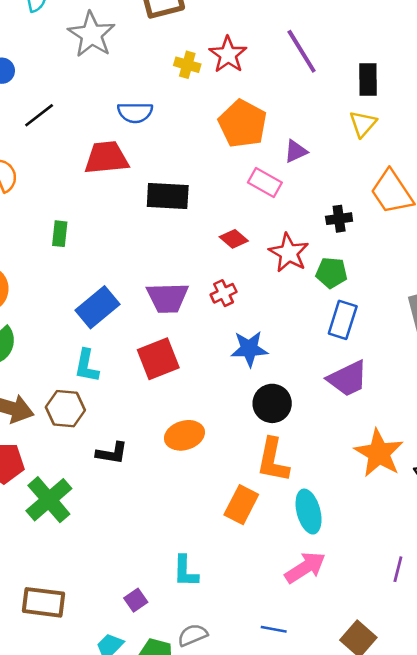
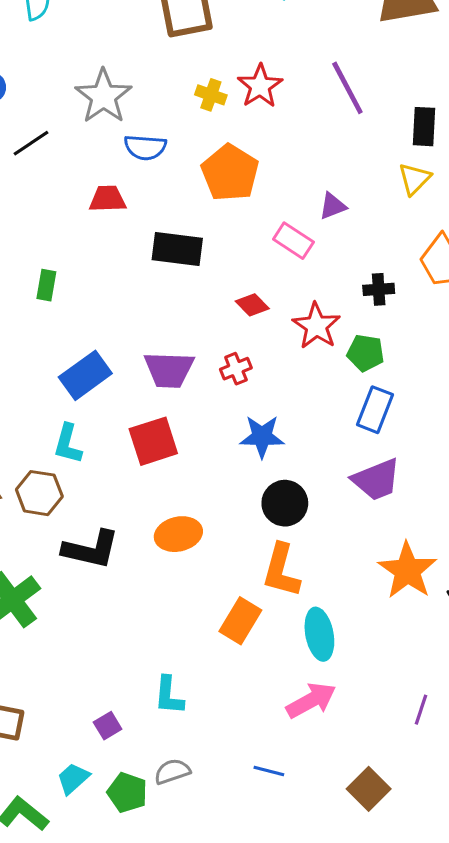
gray star: (91, 35) -> (103, 96), moved
orange pentagon: (243, 124) -> (230, 173), moved
red trapezoid: (106, 158) -> (108, 199), size x0.7
black L-shape: (112, 453) -> (91, 549), size x1.5

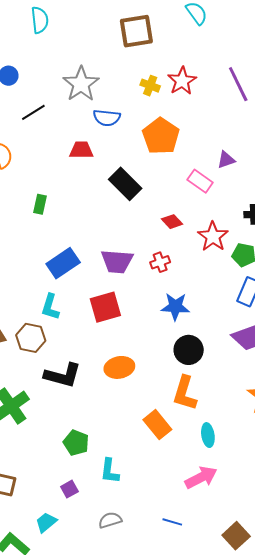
black rectangle: (177, 249) -> (125, 184), turned 36
orange rectangle: (240, 621) -> (157, 425), turned -72
cyan ellipse: (319, 634) -> (208, 435), size x0.7
green pentagon: (127, 792) -> (76, 443), moved

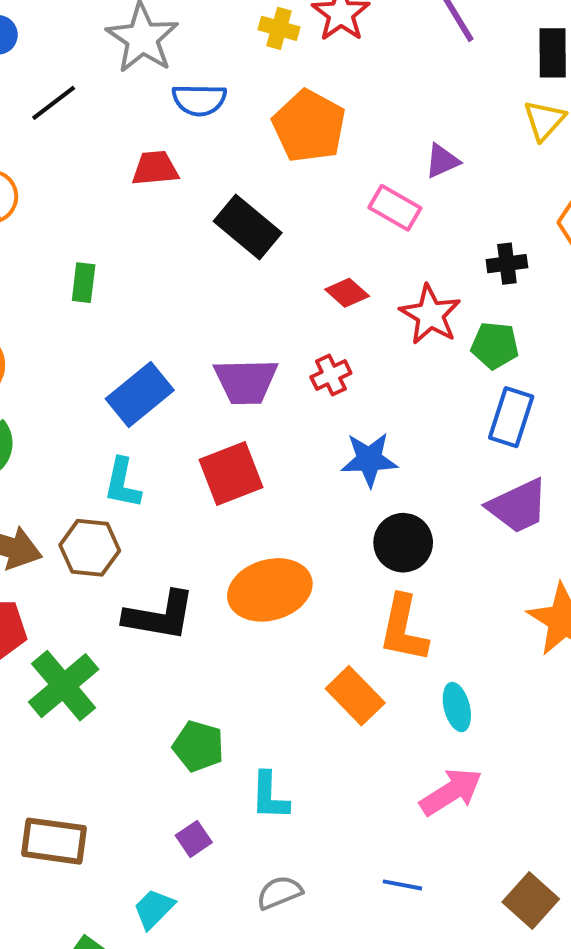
orange ellipse: (119, 367) -> (270, 590), size x1.4

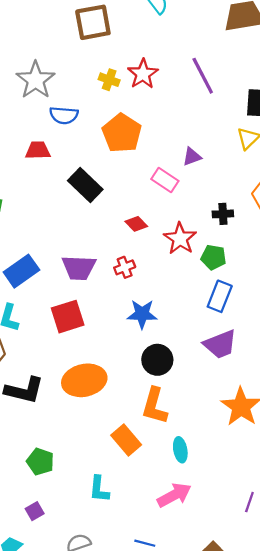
cyan L-shape: (270, 796) -> (99, 489), moved

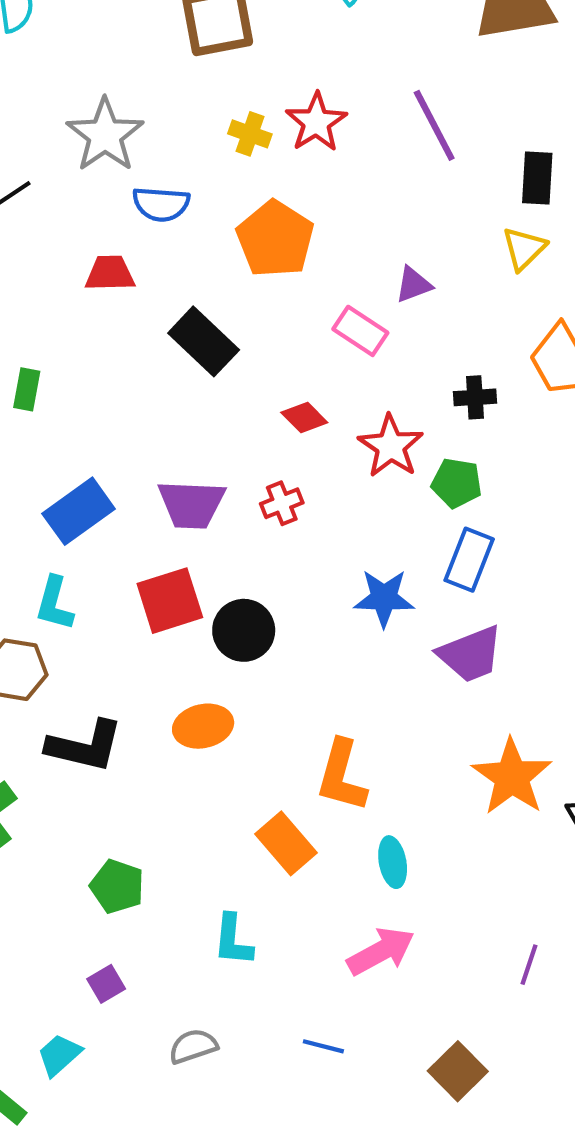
blue star: (142, 314) -> (384, 598), moved
black circle: (157, 360) -> (244, 630), moved
orange ellipse: (84, 380) -> (203, 726), size x0.7

